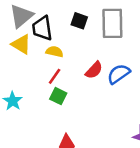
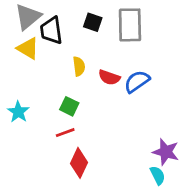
yellow semicircle: (55, 52) -> (79, 66), moved, turned 70
red semicircle: (94, 70) -> (109, 77), turned 66
red line: (55, 76) -> (65, 133), moved, turned 35

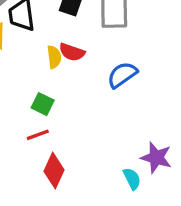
red semicircle: (109, 77) -> (72, 52), moved
cyan semicircle: (158, 175) -> (132, 179), moved

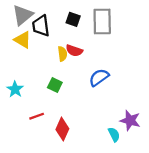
blue semicircle: (122, 75) -> (99, 77), moved
red line: (38, 135) -> (37, 116), moved

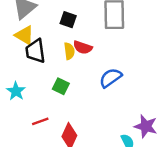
black square: (73, 19) -> (68, 20), moved
black trapezoid: (41, 26) -> (35, 51), moved

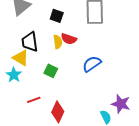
yellow triangle: (24, 35) -> (21, 58), moved

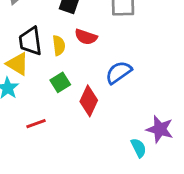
yellow semicircle: (58, 42) -> (59, 45), moved
green square: (51, 71) -> (60, 82), turned 32
red diamond: (58, 112) -> (89, 101), moved

